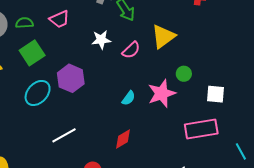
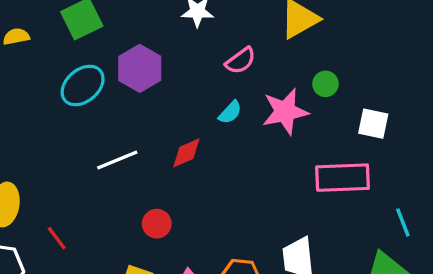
pink semicircle: (131, 50) -> (241, 61), moved
red diamond: (123, 139) -> (186, 153), moved

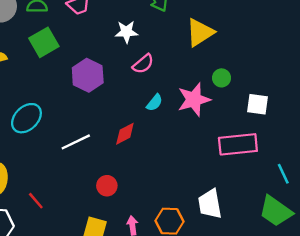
pink semicircle: (241, 61) -> (143, 64), moved
cyan ellipse: (83, 86) -> (26, 118), moved

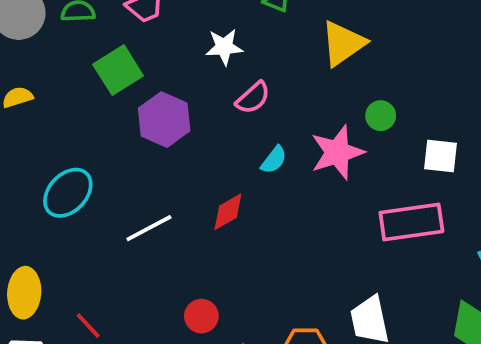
green square: (44, 42) -> (118, 70), moved
red circle: (107, 186) -> (201, 316), moved

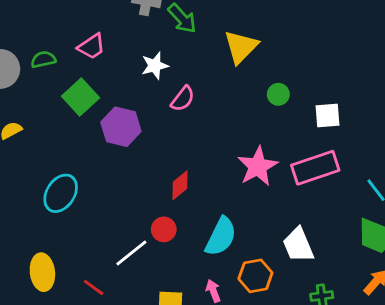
pink star: (337, 152) -> (258, 166), moved
cyan semicircle: (274, 160) -> (221, 237), moved, size x1.8
white line: (149, 228) -> (131, 253), moved
red circle: (201, 316) -> (164, 229), moved

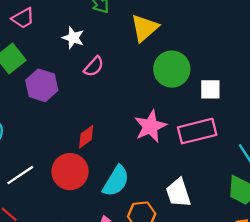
white star: (155, 66) -> (73, 38), turned 30
green circle: (278, 94) -> (172, 69), size x2.0
red circle: (164, 229) -> (70, 172), size x1.8
white line: (131, 253) -> (20, 175), moved

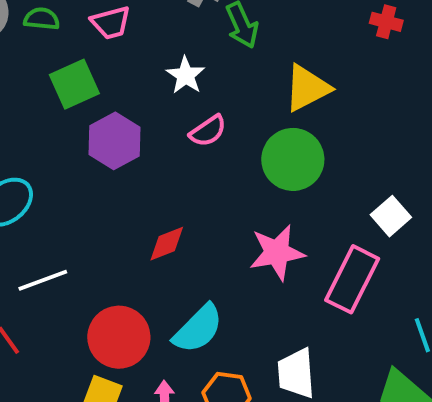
green circle: (172, 69) -> (293, 159), moved
white square: (210, 89) -> (391, 216), turned 35
pink rectangle: (197, 131) -> (352, 279), turned -63
red circle: (70, 172) -> (119, 337), moved

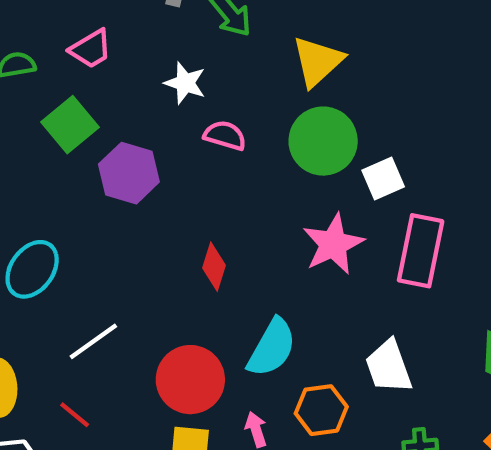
pink semicircle: (208, 131) -> (225, 135), turned -114
white square: (391, 216) -> (383, 179), moved, turned 33
red diamond: (167, 244) -> (214, 267), turned -36

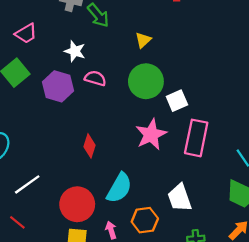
yellow triangle: (317, 61) -> (143, 40), size x0.6
purple hexagon: (129, 173) -> (58, 86), moved

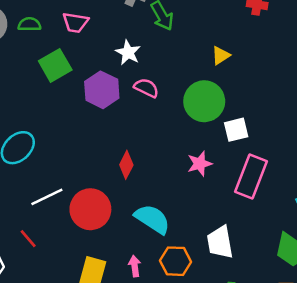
pink trapezoid: (26, 33) -> (75, 22), turned 30
yellow triangle: (143, 40) -> (221, 55), moved
pink star: (151, 134) -> (200, 164), size x0.7
cyan semicircle: (119, 188) -> (152, 219), turned -96
red circle: (77, 204) -> (90, 209), moved

